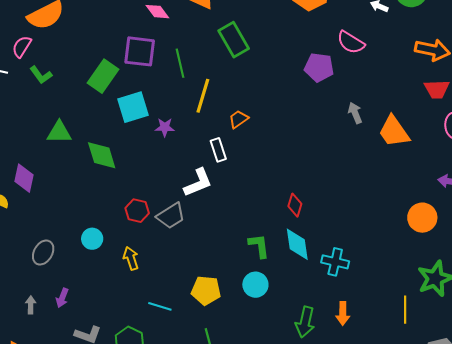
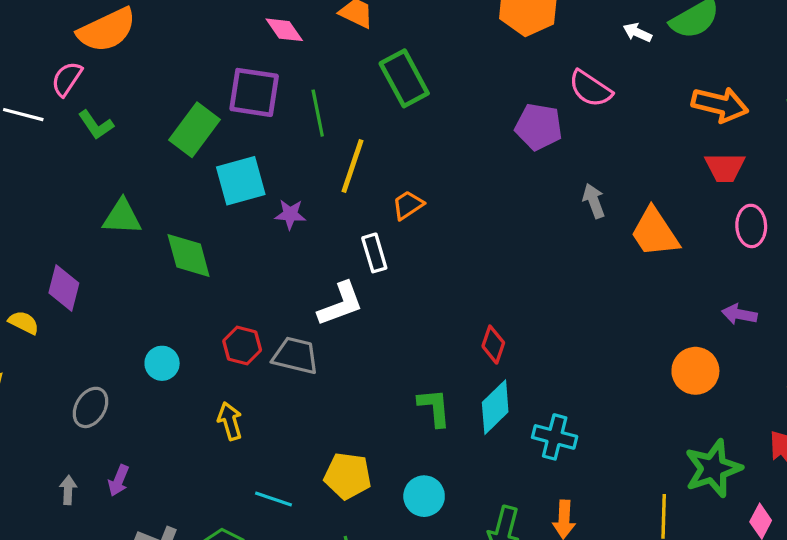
gray trapezoid: (171, 216) -> (296, 356), turned -136
cyan circle: (92, 239) -> (162, 363), moved
cyan diamond: (297, 244) -> (495, 407), turned 52
cyan circle: (255, 285) -> (424, 496), moved

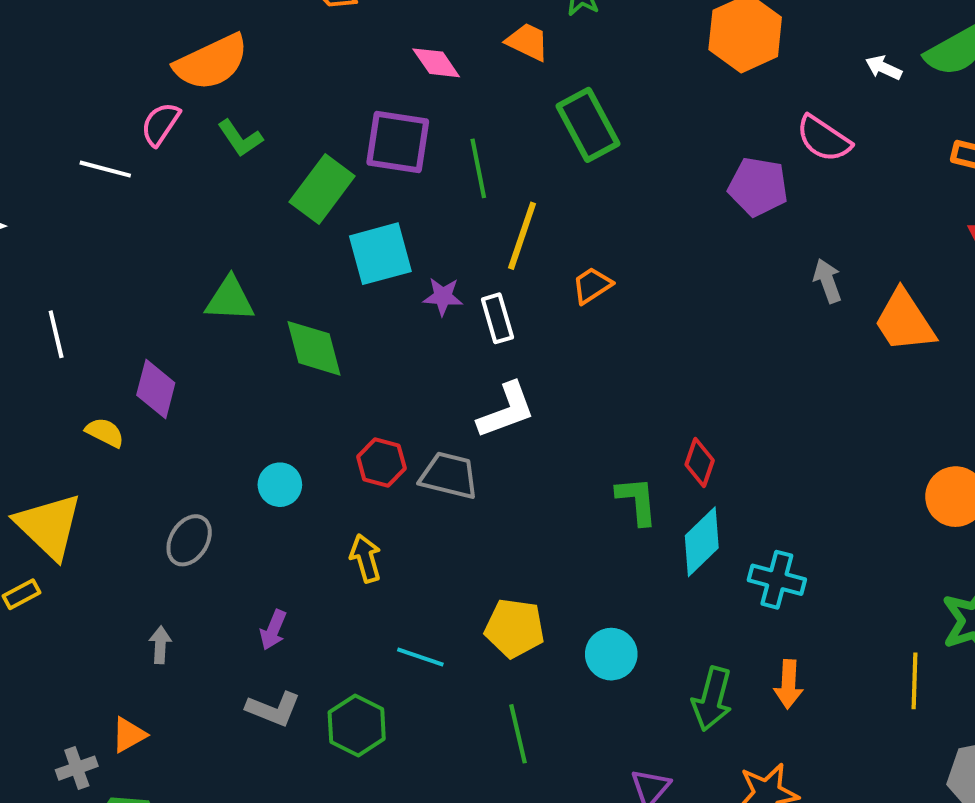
green L-shape: (96, 125) -> (240, 138), moved
white rectangle: (374, 253) -> (497, 318), moved
green L-shape: (434, 408) -> (637, 501), moved
purple arrow: (119, 481) -> (273, 630), moved

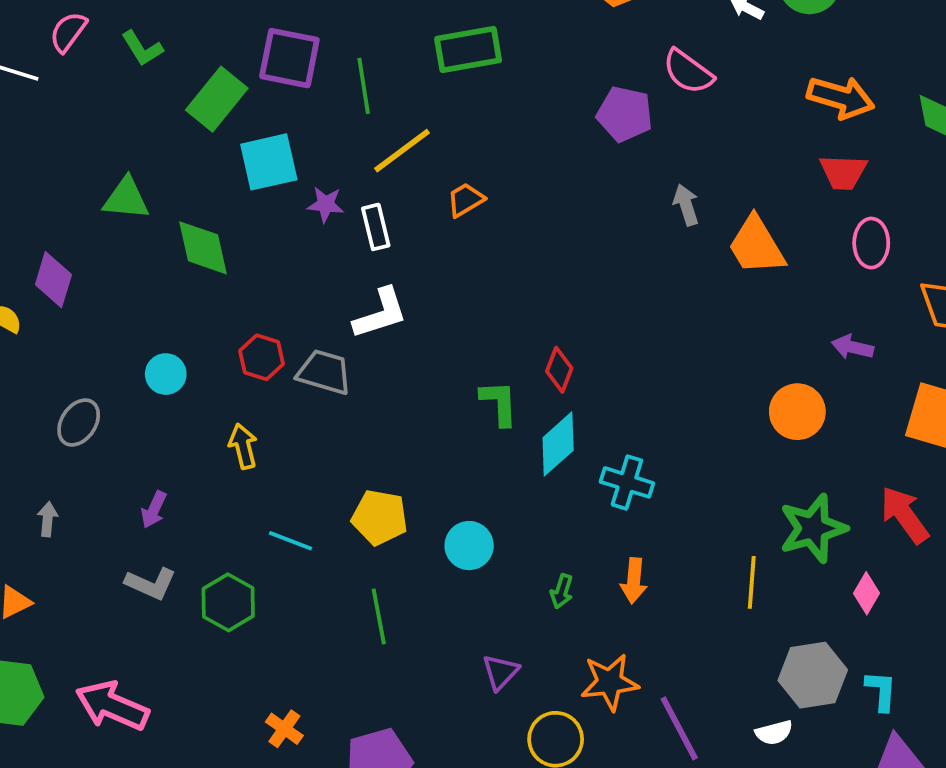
green rectangle: (588, 125) -> (468, 49), turned -74
yellow line: (522, 236) -> (402, 151), turned 32
green arrow: (712, 699) -> (562, 591), size x0.6

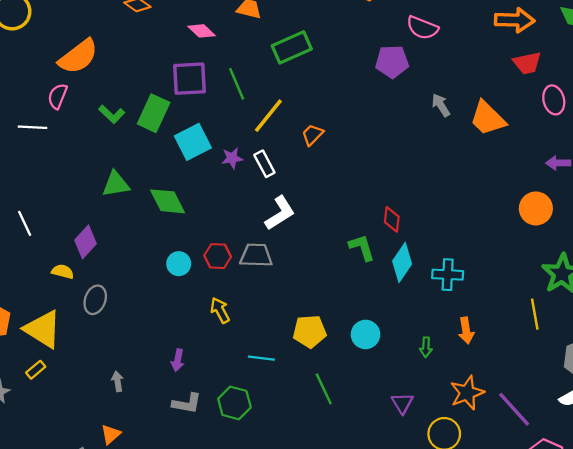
green L-shape: (142, 48) -> (112, 114), moved
purple diamond: (53, 280) -> (86, 242), turned 40
cyan circle: (166, 374) -> (179, 264), moved
gray ellipse: (79, 423) -> (95, 300), moved

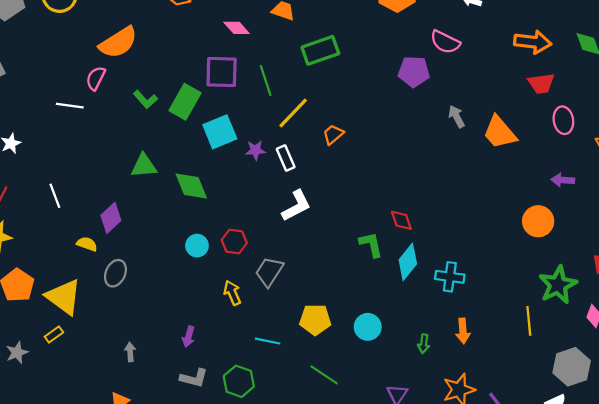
red diamond: (392, 219) -> (401, 220), turned -30
gray trapezoid: (256, 255) -> (269, 272), moved, turned -64
green line: (324, 389) -> (324, 375), turned -36

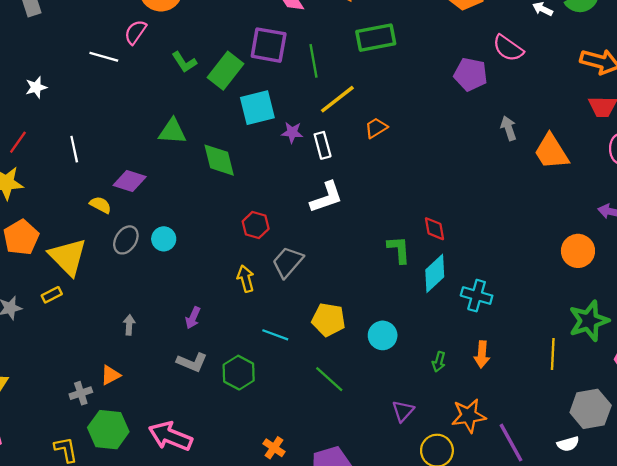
purple diamond: (111, 218) -> (130, 181), turned 52
cyan circle: (197, 246) -> (164, 239), moved

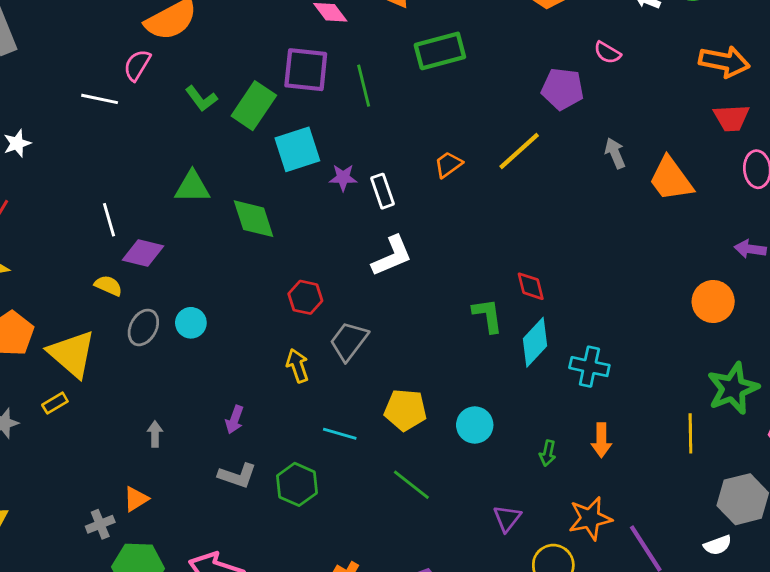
pink semicircle: (508, 48) -> (607, 53), size x0.7
yellow line: (337, 99) -> (519, 151), moved
white line: (74, 149) -> (109, 220), moved

